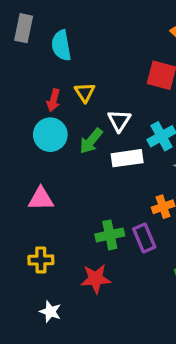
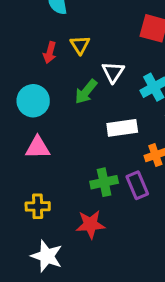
cyan circle: (50, 135) -> (33, 101), moved
white rectangle: (127, 158) -> (122, 128), moved
white star: (50, 312) -> (47, 256), size x1.5

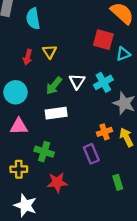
white triangle: (113, 72) -> (77, 81), moved
white rectangle: (122, 128) -> (56, 113), moved
green cross: (104, 182) -> (44, 152), moved, turned 30

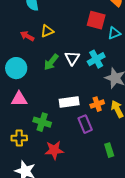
yellow triangle: (50, 52) -> (47, 31), turned 40
red arrow: (28, 57) -> (27, 36), turned 104
white rectangle: (56, 113) -> (69, 102), moved

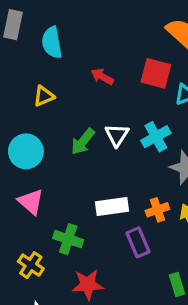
yellow triangle: (47, 31) -> (44, 96), moved
red arrow: (27, 36) -> (102, 77), moved
pink triangle: (19, 99) -> (31, 202), turned 42
yellow cross: (19, 138) -> (31, 265), turned 35

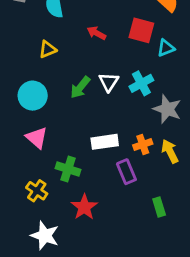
red star: (88, 285) -> (84, 207), turned -30

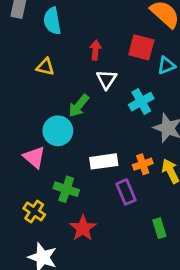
red arrow: (97, 33) -> (95, 50), turned 66
yellow triangle: (48, 49) -> (45, 67), turned 36
white triangle: (109, 82) -> (107, 79), moved
cyan circle: (33, 96) -> (58, 131), moved

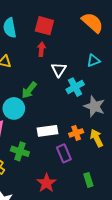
red square: (141, 47) -> (44, 26), moved
white triangle: (107, 79) -> (59, 70), moved
red star: (83, 228) -> (46, 183), moved

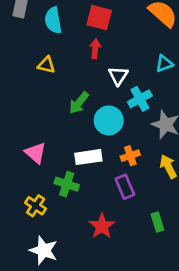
cyan circle: (14, 108) -> (109, 120), moved
white rectangle: (48, 131) -> (88, 157), moved
orange cross: (76, 133) -> (130, 156), moved

